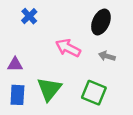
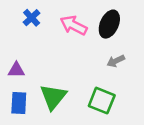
pink arrow: (68, 48) -> (74, 25), moved
gray arrow: (107, 56) -> (116, 61), turned -42

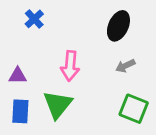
pink arrow: (74, 25) -> (70, 66), moved, turned -112
green square: (102, 101) -> (134, 109), moved

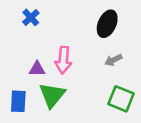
purple triangle: (18, 76) -> (37, 69), moved

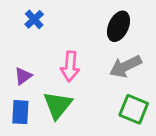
gray arrow: (113, 60) -> (125, 66), size x1.6
purple triangle: (37, 69) -> (23, 76), moved, turned -36

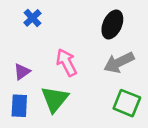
pink arrow: (70, 66) -> (67, 62), turned 148

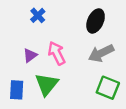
blue cross: (32, 18) -> (38, 15), moved
purple triangle: (22, 72) -> (30, 55), moved

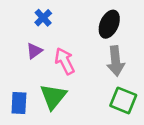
gray arrow: (101, 53) -> (116, 61), turned -70
purple triangle: (30, 55) -> (34, 51), moved

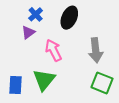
black ellipse: (109, 24) -> (69, 18), moved
purple triangle: (34, 51) -> (28, 32), moved

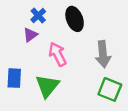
black ellipse: (69, 18) -> (75, 19), turned -45
blue rectangle: (16, 85) -> (14, 78), moved

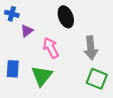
blue cross: (38, 16) -> (12, 14), moved, turned -32

